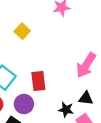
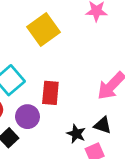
yellow square: (22, 31) -> (43, 29), size x1.6

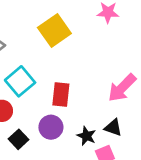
purple circle: (27, 117) -> (51, 127), moved

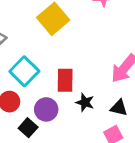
purple circle: (51, 127) -> (46, 109), moved
black star: (86, 136) -> (85, 102), moved

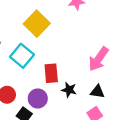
cyan square: (24, 71) -> (22, 56), moved

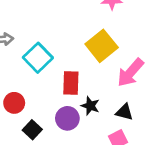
yellow square: (37, 24) -> (102, 46), moved
purple circle: (38, 98) -> (67, 118), moved

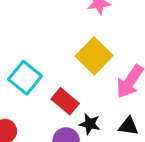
red rectangle: (71, 83) -> (65, 101), turned -45

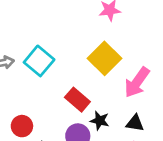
cyan square: (25, 78) -> (39, 61), moved

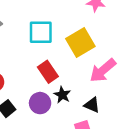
cyan square: (39, 61) -> (41, 32), moved, turned 35

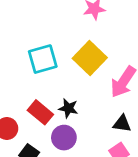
red rectangle: (48, 72) -> (40, 112), moved
black star: (62, 95) -> (68, 108), moved

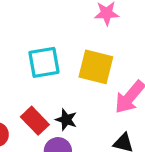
yellow square: (90, 58) -> (96, 67), turned -36

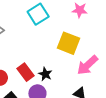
cyan square: (44, 62) -> (38, 14), moved, turned -30

